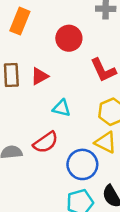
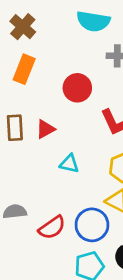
red semicircle: (46, 142) -> (52, 228), moved

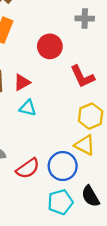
cyan triangle: (69, 164) -> (28, 108), moved

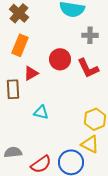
red L-shape: (82, 77) -> (88, 68), moved
red triangle: (22, 82) -> (31, 73), moved

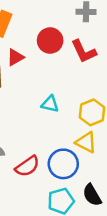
cyan triangle: (41, 112) -> (50, 104), moved

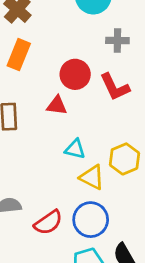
red triangle: (15, 57) -> (57, 105), moved, turned 36
yellow triangle: (86, 142) -> (92, 177), moved

